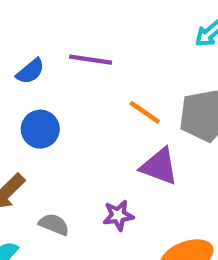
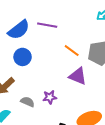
blue semicircle: (30, 71) -> (19, 30), size x1.6
purple star: (118, 215) -> (50, 97), moved

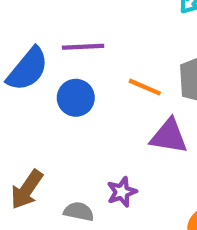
blue circle: (23, 57) -> (76, 98), moved

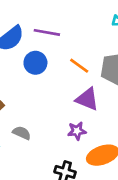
purple star: (122, 192) -> (77, 131), moved

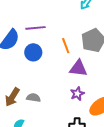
orange line: (79, 66) -> (66, 46), turned 49
gray semicircle: (22, 133) -> (33, 98), moved

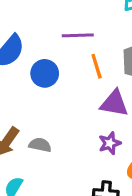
purple line: (35, 28) -> (78, 35), moved

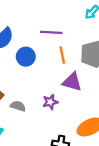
purple star: (110, 143) -> (50, 102), moved

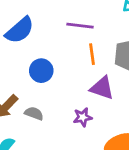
blue circle: (26, 57) -> (41, 71), moved
purple star: (50, 102) -> (83, 117), moved

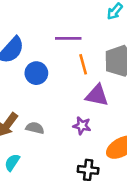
blue circle: (41, 71) -> (36, 73), moved
purple star: (83, 117) -> (82, 126), turned 30

